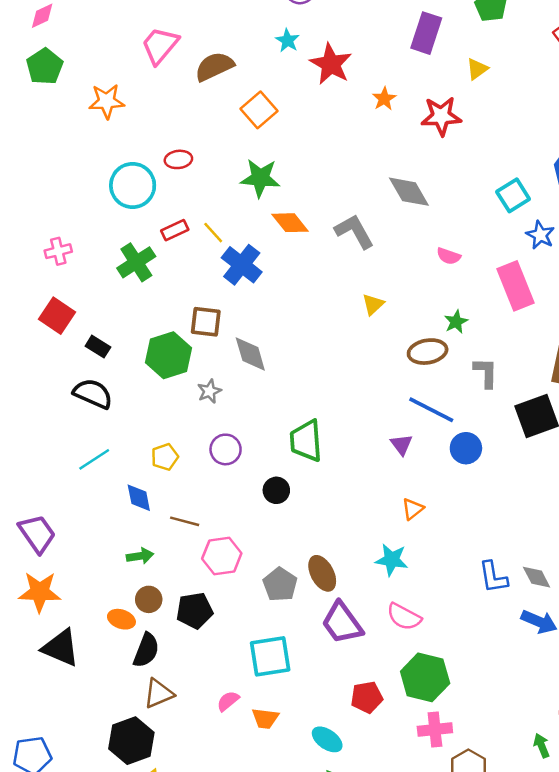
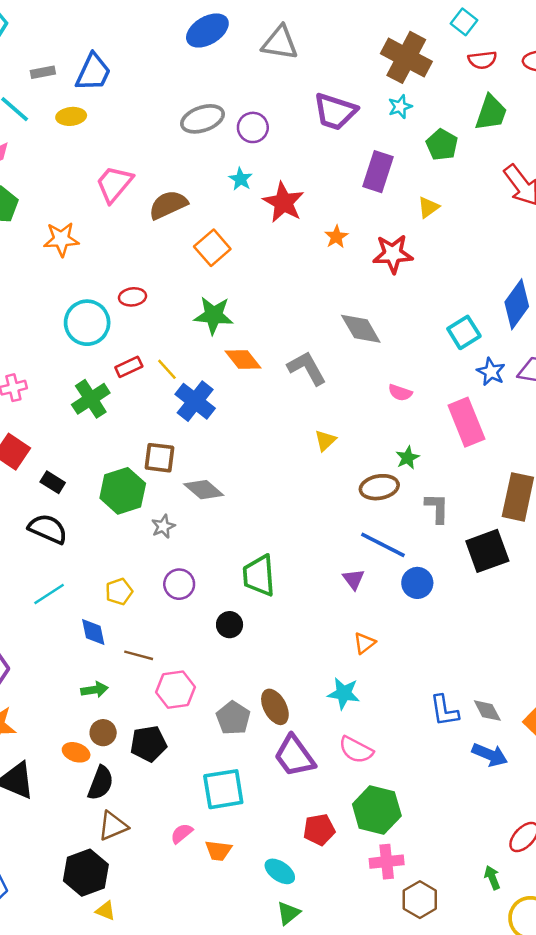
gray diamond: (250, 354) -> (204, 490), turned -33

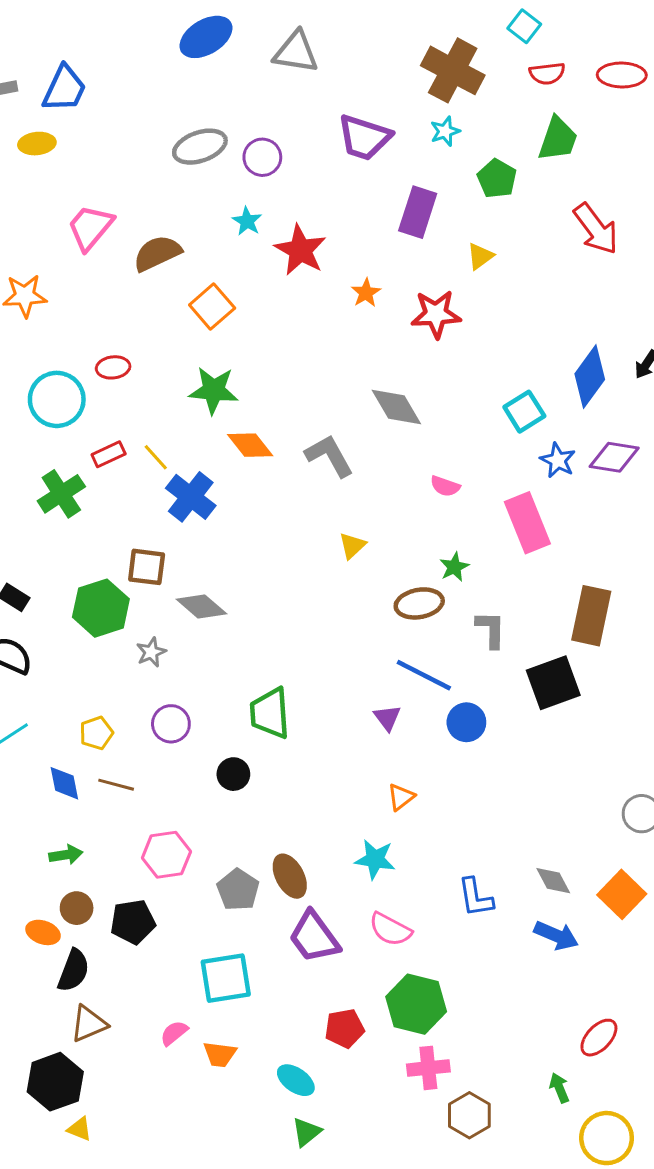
brown line: (139, 655) -> (116, 785), moved
blue L-shape: (444, 711) -> (476, 897), moved

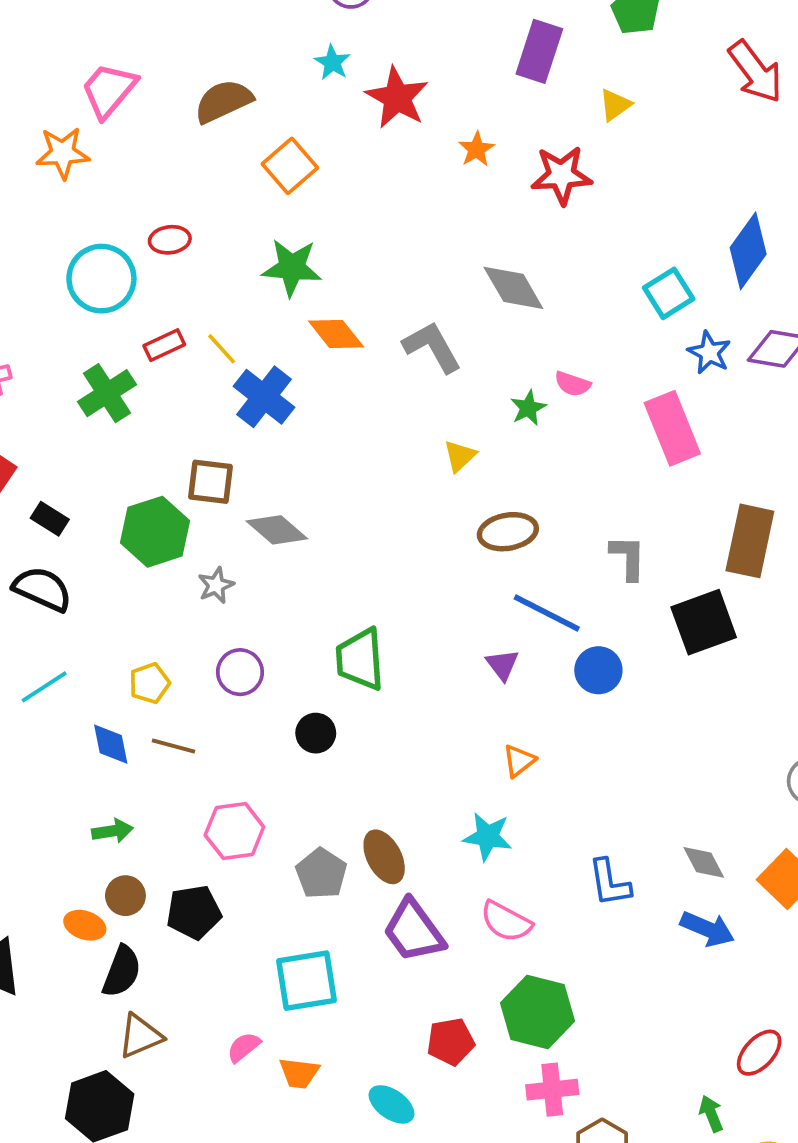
pink trapezoid: (90, 227) -> (109, 90), moved
green star: (454, 567) -> (528, 408), moved
brown ellipse: (419, 603) -> (508, 532), moved

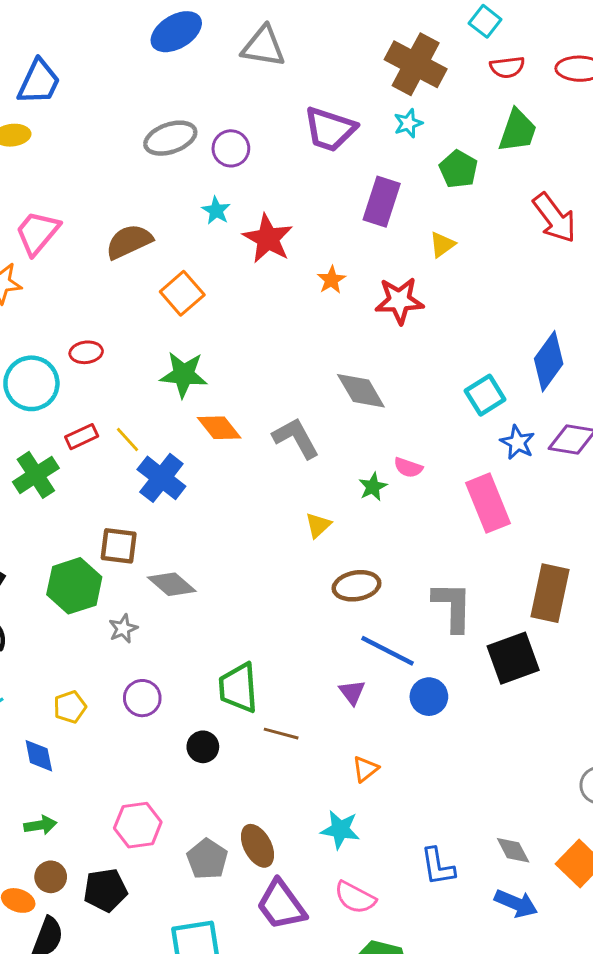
gray L-shape: (628, 558) -> (453, 606), size x1.4
brown line: (173, 746) -> (281, 734), moved

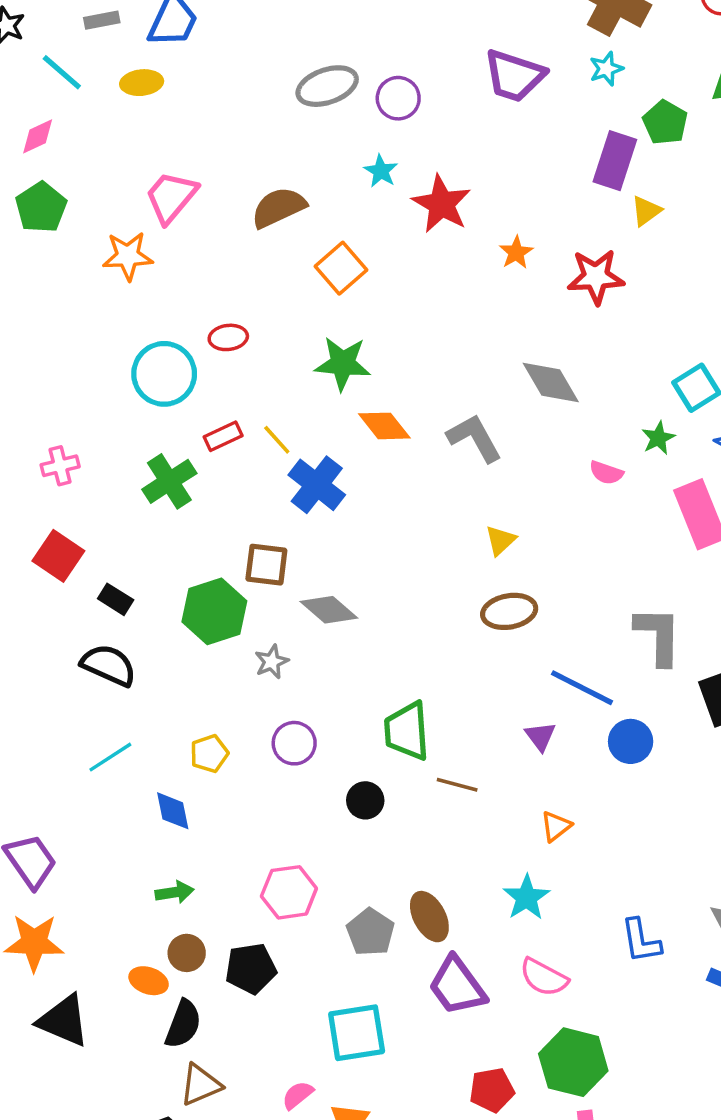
purple rectangle: (382, 202) -> (615, 161), moved
green star: (373, 487) -> (658, 438), moved
brown ellipse: (357, 586) -> (509, 611), moved
cyan star: (340, 830) -> (526, 897), turned 30

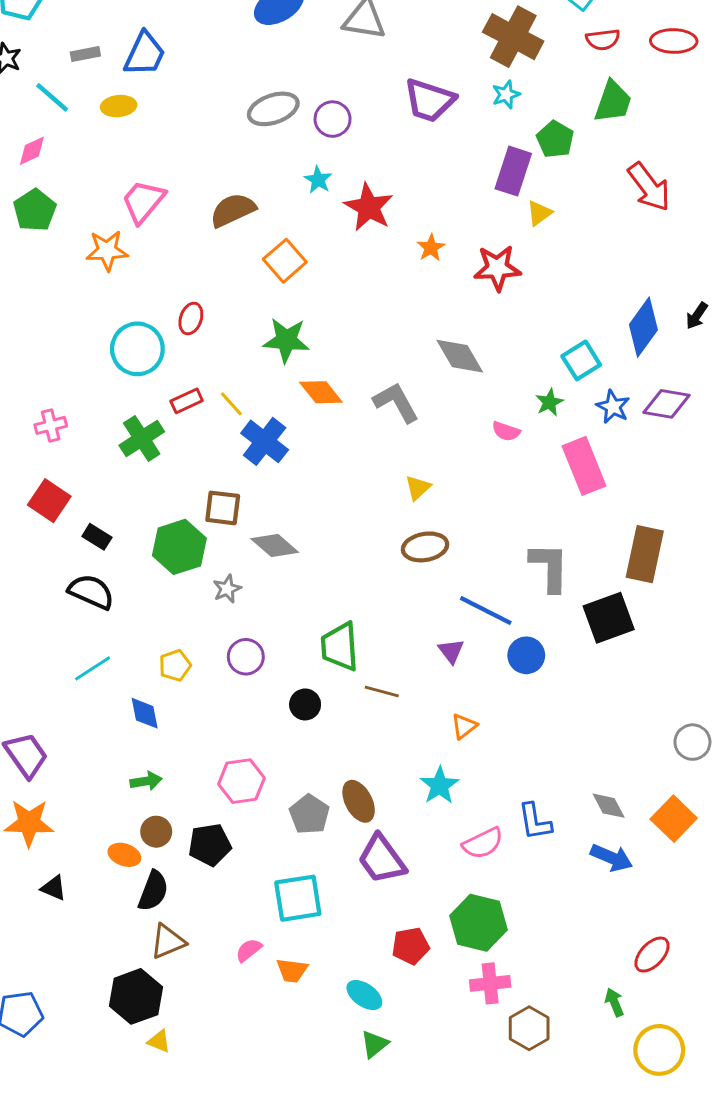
red ellipse: (228, 337) -> (191, 319), turned -64
pink semicircle: (544, 977) -> (483, 843), moved, turned -54
black triangle: (64, 1021) -> (54, 888), size x0.6

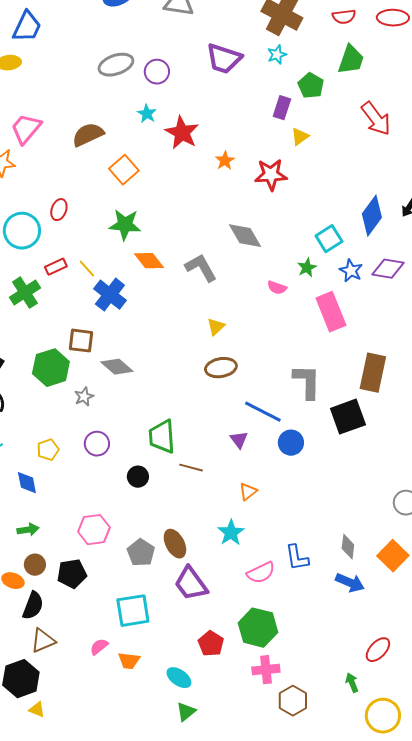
purple rectangle: (513, 171) -> (282, 108), size x0.7
gray diamond: (609, 806) -> (348, 547), turned 35
red pentagon: (411, 946) -> (211, 644), turned -30

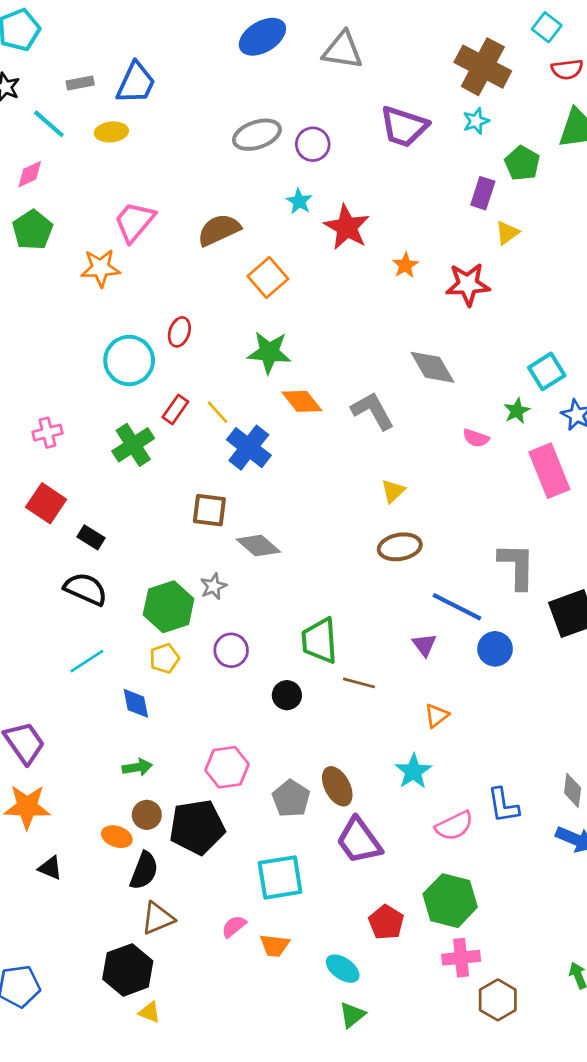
red rectangle: (56, 267) -> (175, 409), turned -30
green hexagon: (51, 368) -> (169, 607), moved
black pentagon: (72, 574) -> (197, 827), size x1.4

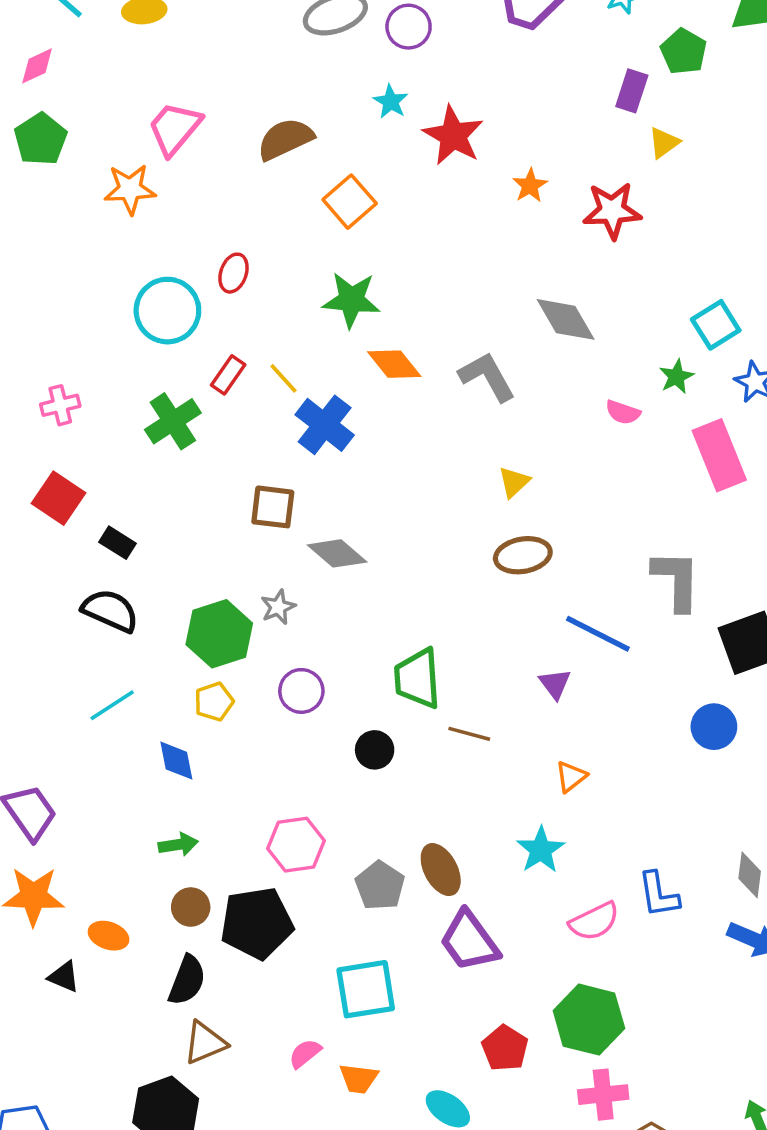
blue circle: (495, 649) -> (714, 727), moved
orange ellipse: (117, 837) -> (109, 936), moved

